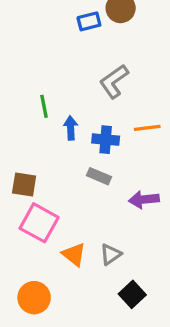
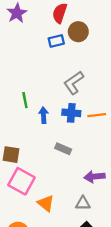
blue cross: (106, 140) -> (71, 113), moved
purple arrow: (144, 199) -> (94, 177), moved
gray triangle: (111, 254) -> (83, 203), moved, turned 35

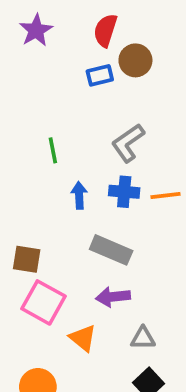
green line: (25, 100) -> (53, 150), moved
gray rectangle: (63, 149) -> (111, 250), size x1.5
purple arrow: (94, 177) -> (113, 297), moved

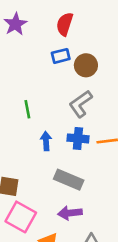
brown circle: (135, 60) -> (86, 65), moved

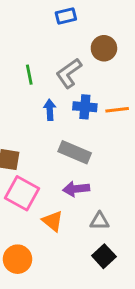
brown circle: (86, 65) -> (104, 48), moved
gray L-shape: (81, 104) -> (69, 73), moved

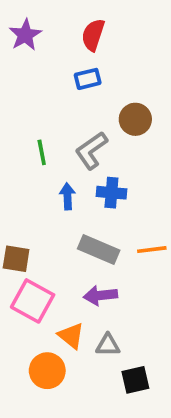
orange line: (117, 110) -> (152, 250), moved
gray triangle: (100, 221) -> (108, 345), moved
black square: (104, 256) -> (135, 380), turned 30
orange circle: (18, 259) -> (47, 371), moved

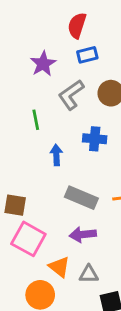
purple star: (25, 35) -> (43, 64), moved
blue rectangle: (88, 79) -> (87, 55), moved
gray L-shape: (91, 150) -> (71, 95), moved
blue cross: (111, 193) -> (95, 139), moved

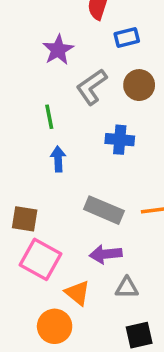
blue rectangle: (87, 55) -> (127, 37), moved
blue arrow: (56, 155) -> (58, 159), moved
gray triangle: (89, 274) -> (127, 288), moved

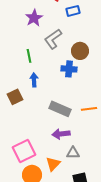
brown circle: (139, 85) -> (80, 51), moved
brown square: (25, 219) -> (15, 97), moved, turned -35
pink square: (40, 259) -> (24, 151), moved, turned 35
orange triangle: (77, 293) -> (53, 164), moved, turned 35

